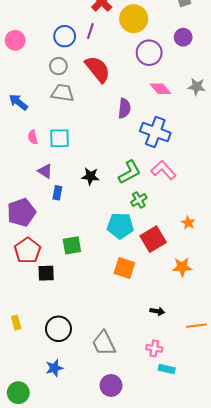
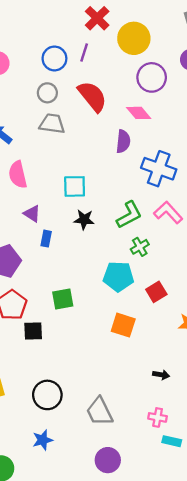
pink diamond: (160, 89) -> (139, 113), moved
pink semicircle: (33, 137) -> (18, 175), size x1.6
cyan square: (59, 138) -> (75, 186), moved
red square: (153, 239) -> (156, 292), size x0.7

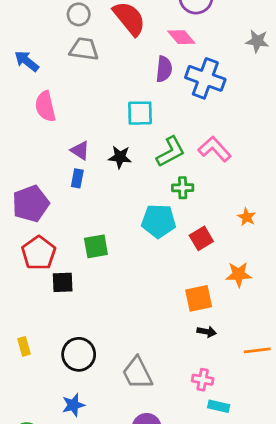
blue cross: (159, 169) -> (205, 78), moved
cyan square: (75, 186) -> (140, 113), moved
purple triangle: (32, 214) -> (80, 150), moved
green cross: (140, 247) -> (183, 188), turned 30
orange square: (123, 325) -> (199, 298), moved, turned -30

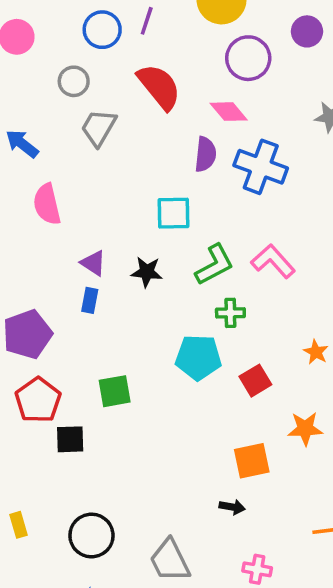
gray circle: (79, 14) -> (74, 81), moved
gray trapezoid: (84, 49) -> (99, 128), turned -68
black arrow: (207, 332) -> (232, 507), moved

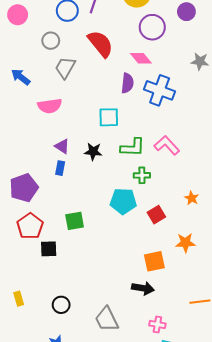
pink semicircle: (47, 204) -> (50, 106), moved, turned -85
green L-shape: (214, 265) -> (133, 147), turned 30
black arrow: (232, 507) -> (143, 288), size x1.5
black circle: (91, 535) -> (61, 305), size x0.7

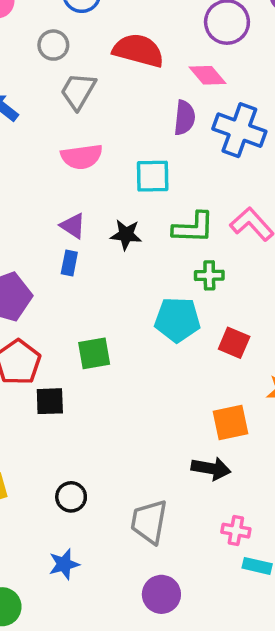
red semicircle: (100, 44) -> (138, 50), turned -36
pink semicircle: (50, 106) -> (82, 157), moved
red square: (156, 215) -> (234, 343), turned -36
gray trapezoid: (107, 319) -> (149, 522), turned 36

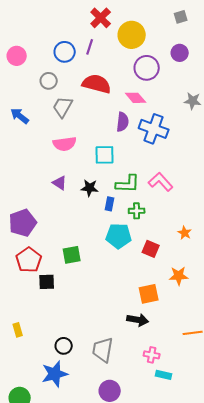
blue rectangle: (69, 263) -> (110, 204), moved
black circle: (71, 497) -> (64, 346), moved
blue star: (64, 564) -> (55, 374), size x1.5

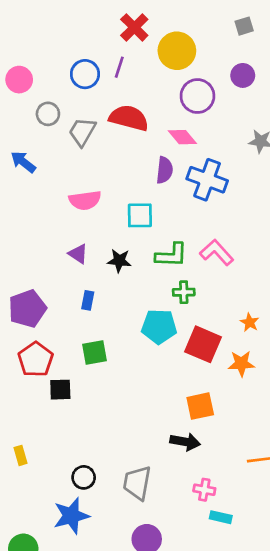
gray circle: (49, 81) -> (48, 114), moved
gray trapezoid: (63, 107) -> (82, 132), moved
blue rectangle: (110, 204) -> (88, 300), moved
red square: (151, 249) -> (203, 344), size x1.5
orange star: (179, 276) -> (241, 364), moved

